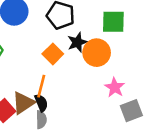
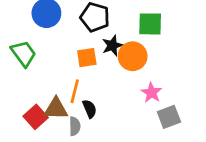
orange square: (53, 54) -> (87, 58), turned 36
brown triangle: (23, 103) -> (56, 109), turned 35
black semicircle: (41, 103) -> (90, 109), moved

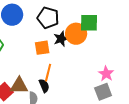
orange circle: (133, 56) -> (76, 34), moved
orange line: (75, 91) -> (48, 73), moved
pink star: (151, 93) -> (106, 74), moved

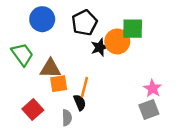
black pentagon: (48, 18) -> (84, 23), turned 30
orange square: (42, 48) -> (59, 84), moved
brown triangle: (19, 86) -> (50, 68), moved

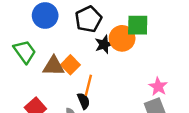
orange square: (59, 84) -> (70, 65), moved, turned -36

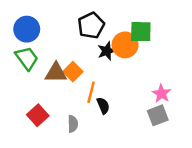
blue circle: (45, 16) -> (27, 29), moved
black semicircle: (84, 101) -> (103, 106), moved

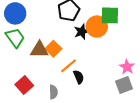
orange line: (91, 92) -> (69, 66), turned 36

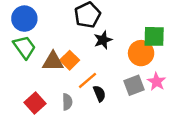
green square: (110, 15) -> (154, 36), moved
orange circle: (97, 27) -> (141, 53), moved
gray square: (124, 85) -> (134, 85), moved
gray semicircle: (53, 92) -> (67, 102), moved

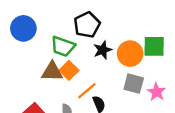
green trapezoid: (24, 47) -> (63, 46), moved, turned 145
orange circle: (141, 53) -> (130, 54), moved
gray square: (134, 85) -> (134, 84), moved, turned 36

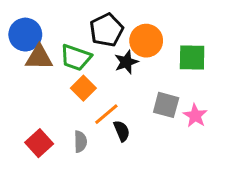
orange circle: (130, 54) -> (146, 41), moved
brown triangle: (52, 72) -> (39, 57), moved

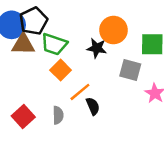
black pentagon: (106, 30) -> (34, 21), moved
black star: (126, 62) -> (97, 48), turned 30
gray square: (166, 105) -> (130, 70), moved

